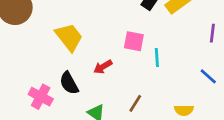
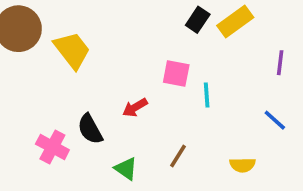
yellow trapezoid: (69, 37) -> (72, 50), moved

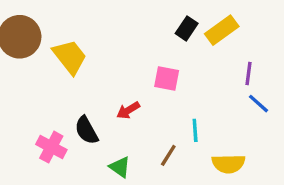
purple line: (280, 63) -> (248, 74), moved
cyan line: (207, 95) -> (195, 130), moved
blue line: (275, 120) -> (259, 104), moved
yellow semicircle: (243, 165) -> (228, 164), size x1.4

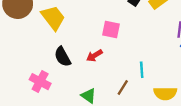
pink square: (167, 79) -> (111, 30), moved
black semicircle: (86, 130) -> (63, 57), moved

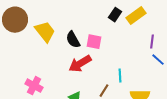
red arrow: (94, 56) -> (80, 64), size x1.6
black semicircle: (63, 57) -> (73, 40), moved

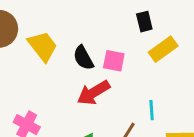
black rectangle: (115, 15) -> (144, 22), turned -48
yellow rectangle: (136, 16) -> (163, 49), moved

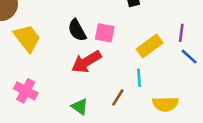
yellow trapezoid: (43, 46) -> (27, 38), moved
yellow rectangle: (163, 49) -> (150, 46), moved

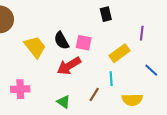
purple line: (181, 33) -> (142, 33), moved
yellow trapezoid: (27, 38) -> (35, 47), moved
blue line: (189, 57) -> (151, 70), moved
pink cross: (26, 91) -> (20, 89), turned -30

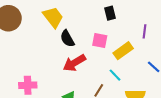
pink square: (84, 43) -> (100, 41), moved
yellow trapezoid: (35, 47) -> (53, 17), moved
cyan line: (111, 79) -> (115, 75), turned -40

